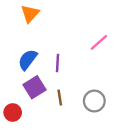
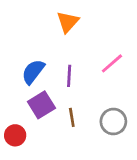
orange triangle: (30, 14) -> (68, 22), moved
pink line: (99, 42) -> (112, 63), moved

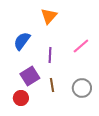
blue semicircle: (33, 72) -> (22, 41), moved
red circle: (15, 135) -> (21, 98), moved

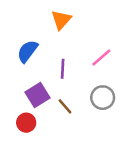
brown line: (52, 85) -> (65, 106), turned -32
gray circle: (82, 88) -> (103, 98), moved

